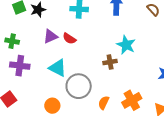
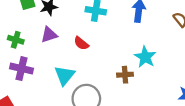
purple triangle: (50, 36) -> (49, 35), moved
cyan triangle: (58, 68) -> (65, 75), turned 36

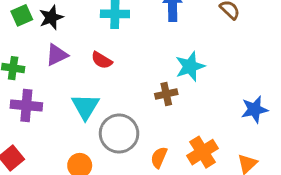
cyan star: (145, 57) -> (190, 66), turned 30

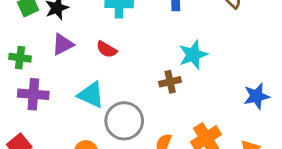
cyan triangle: (85, 107) -> (91, 95), turned -36

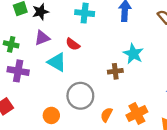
cyan star: (193, 55) -> (133, 54), turned -30
cyan triangle: (91, 95) -> (57, 62), moved

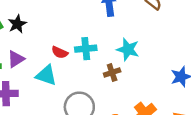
cyan cross: (85, 13) -> (86, 49), moved
purple triangle: (42, 38) -> (16, 59), moved

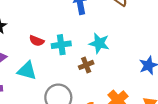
red semicircle: (60, 52) -> (37, 41), moved

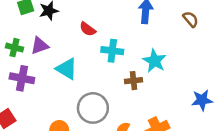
red semicircle: (37, 41) -> (88, 29), moved

